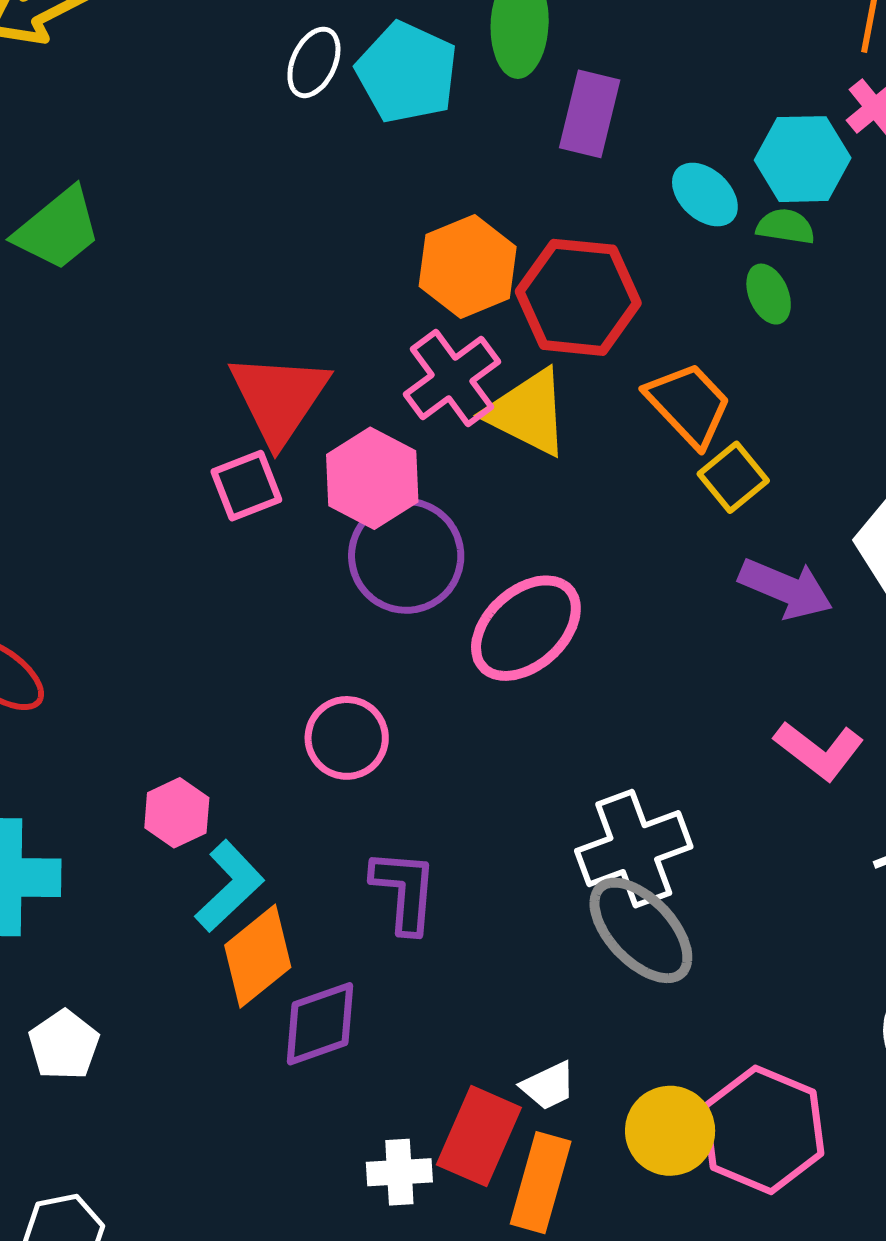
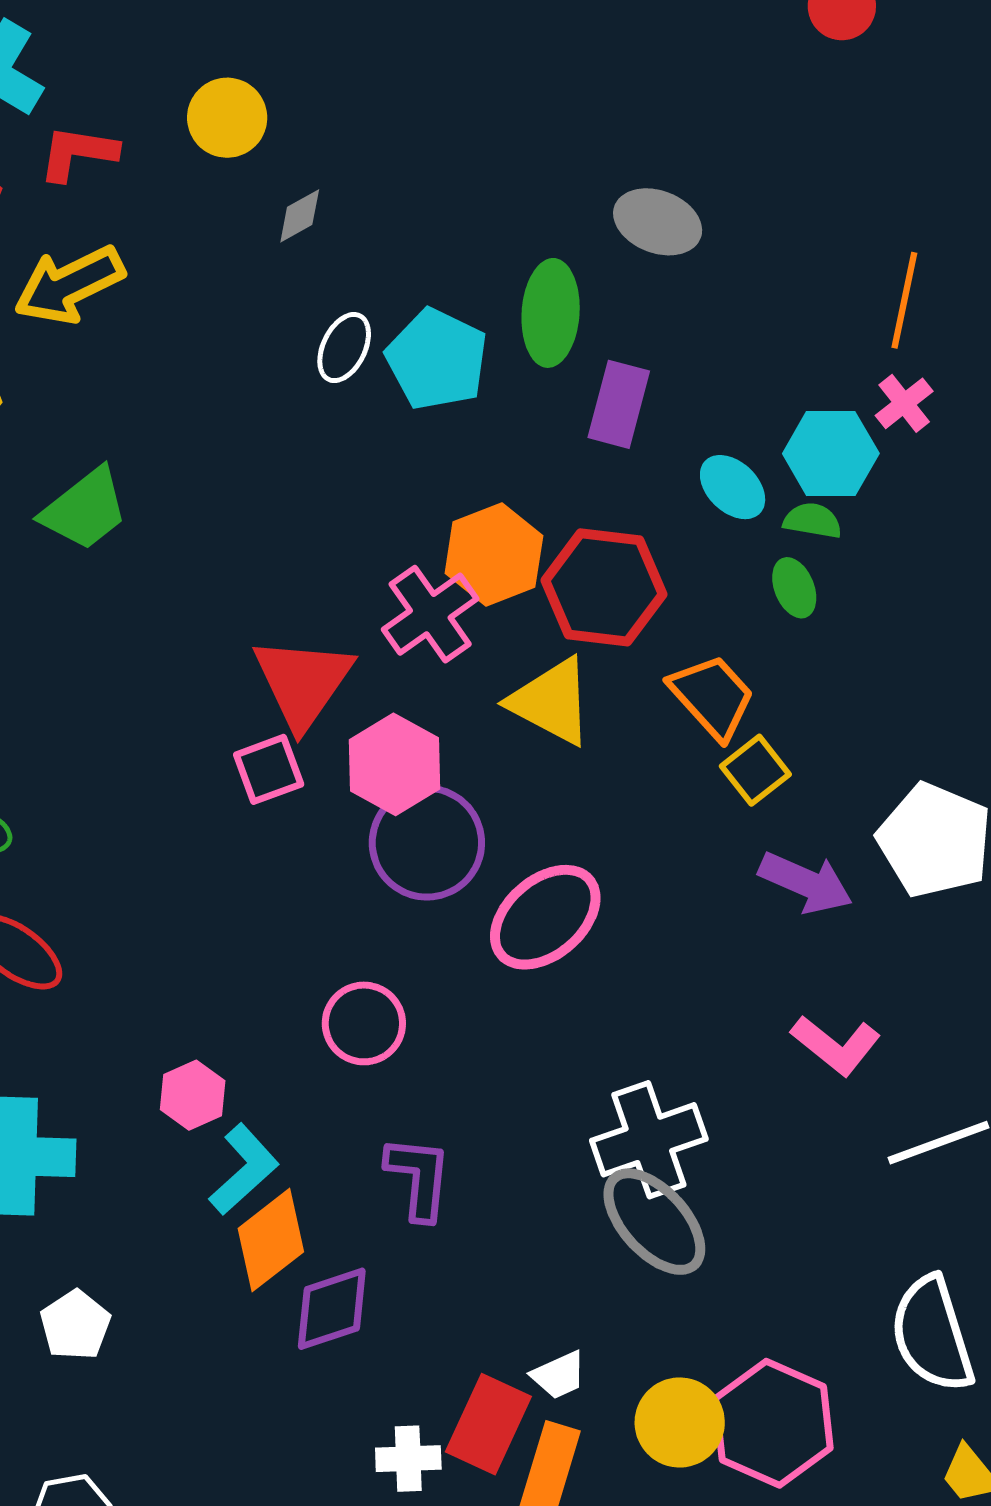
pink cross: (452, 378) -> (430, 614), moved

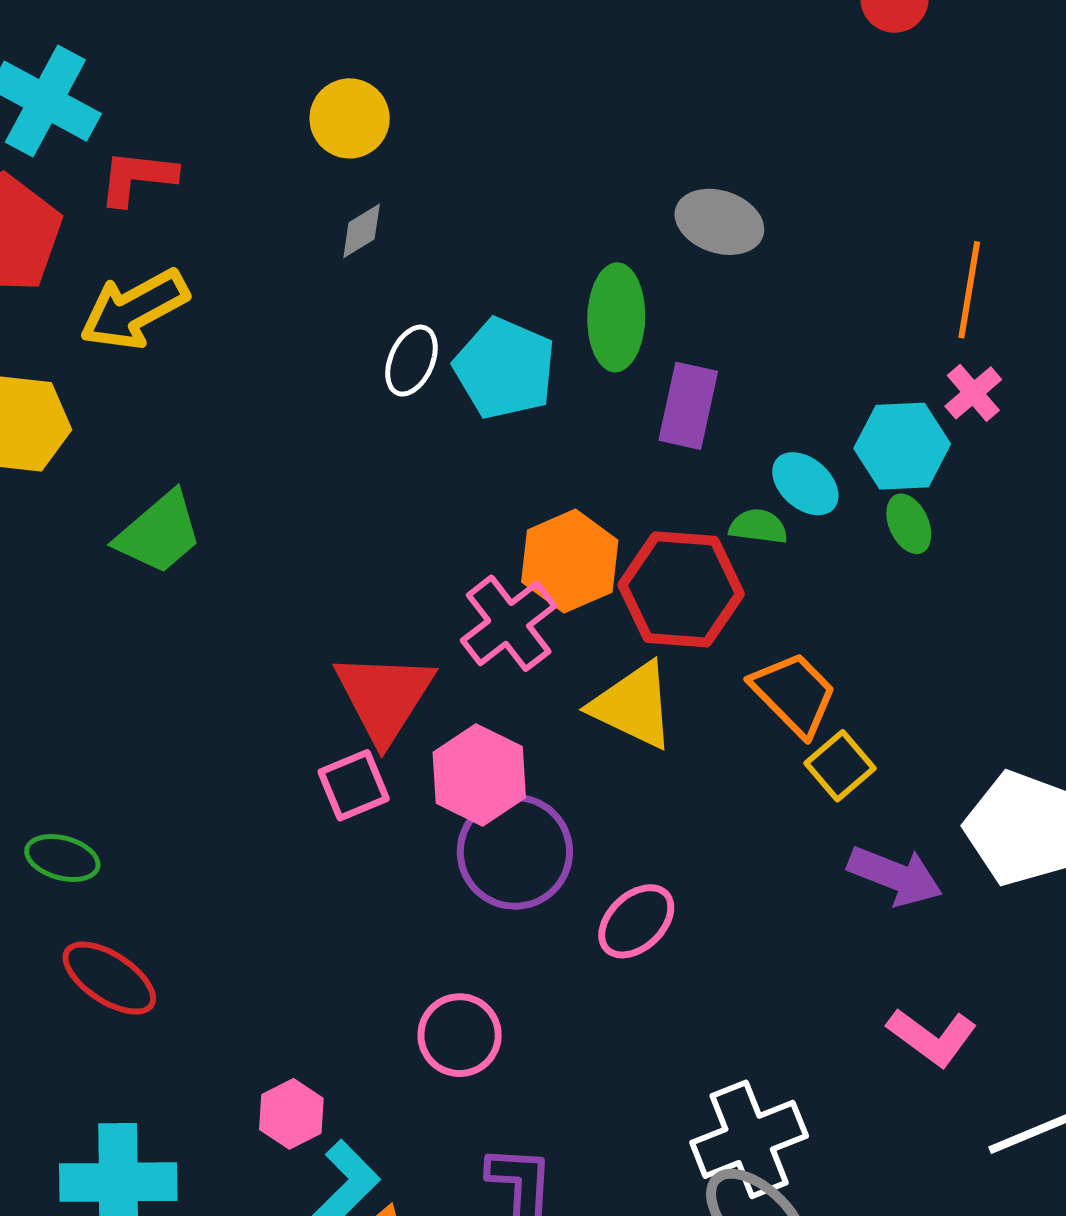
yellow circle: (227, 118) -> (350, 118), moved
green semicircle: (813, 521) -> (758, 527), moved
green ellipse: (794, 588) -> (909, 524), moved
pink ellipse: (545, 917) -> (636, 921), size x0.7

